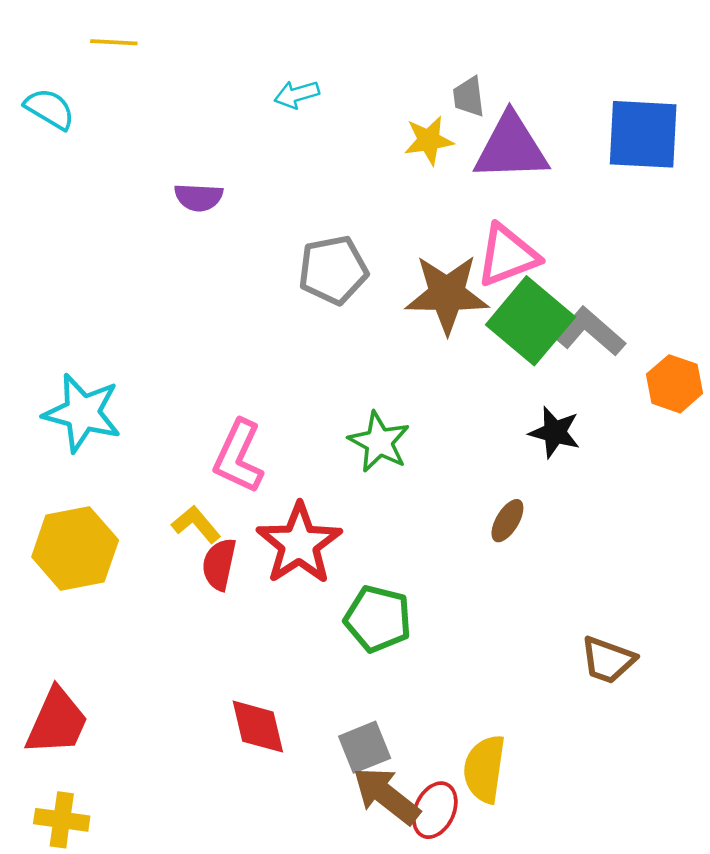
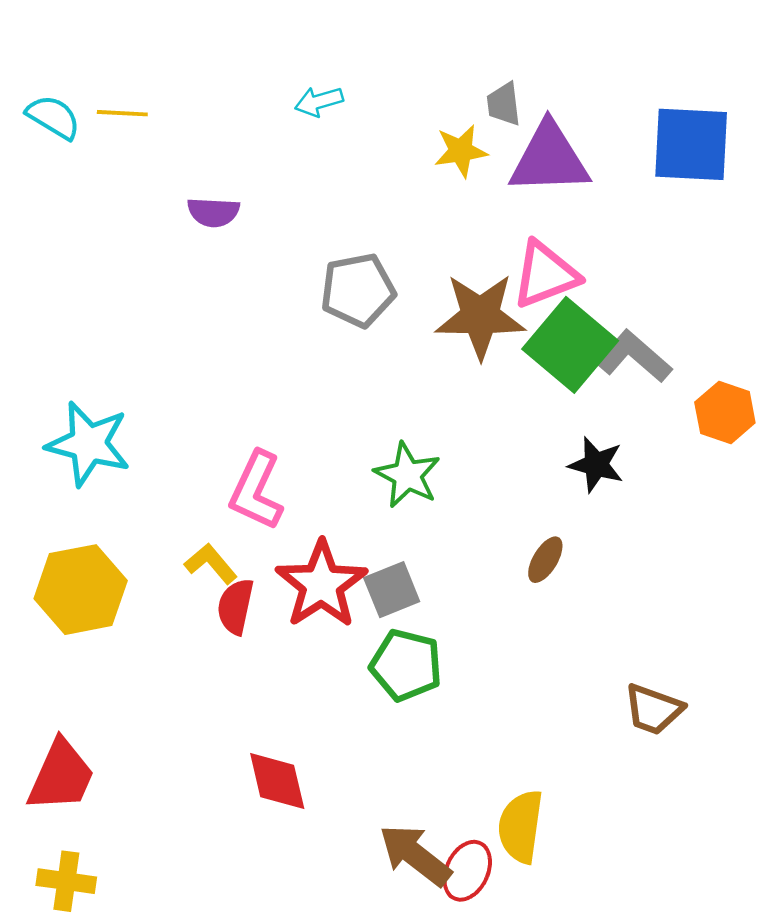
yellow line: (114, 42) -> (122, 113), moved
gray square: (365, 747) -> (392, 590), moved

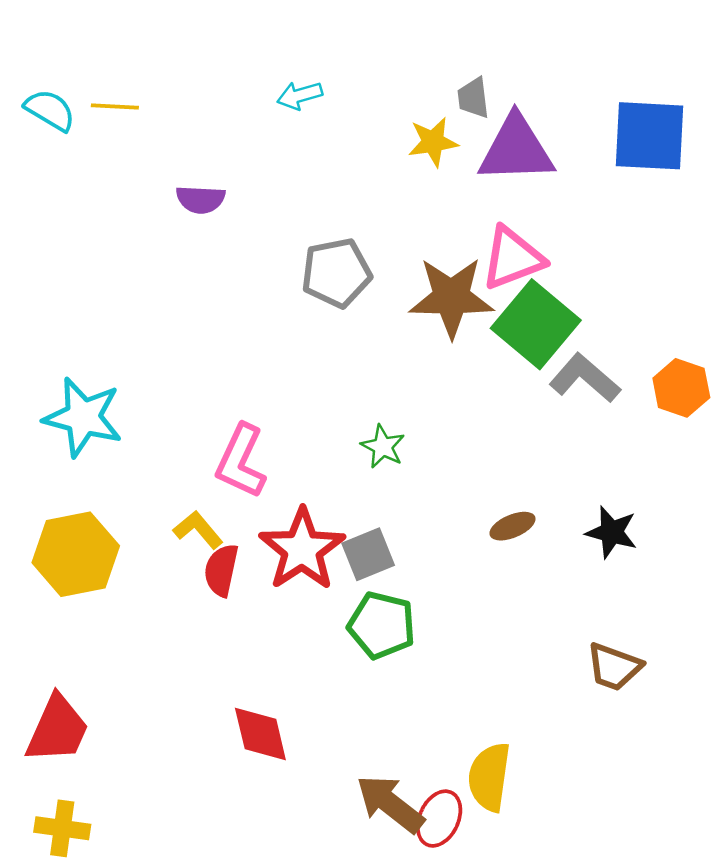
gray L-shape: (634, 357) -> (585, 378), moved
black star: (596, 465) -> (612, 532), moved
green star: (407, 475) -> (383, 447), size x0.7
brown ellipse: (545, 560) -> (512, 526), turned 36

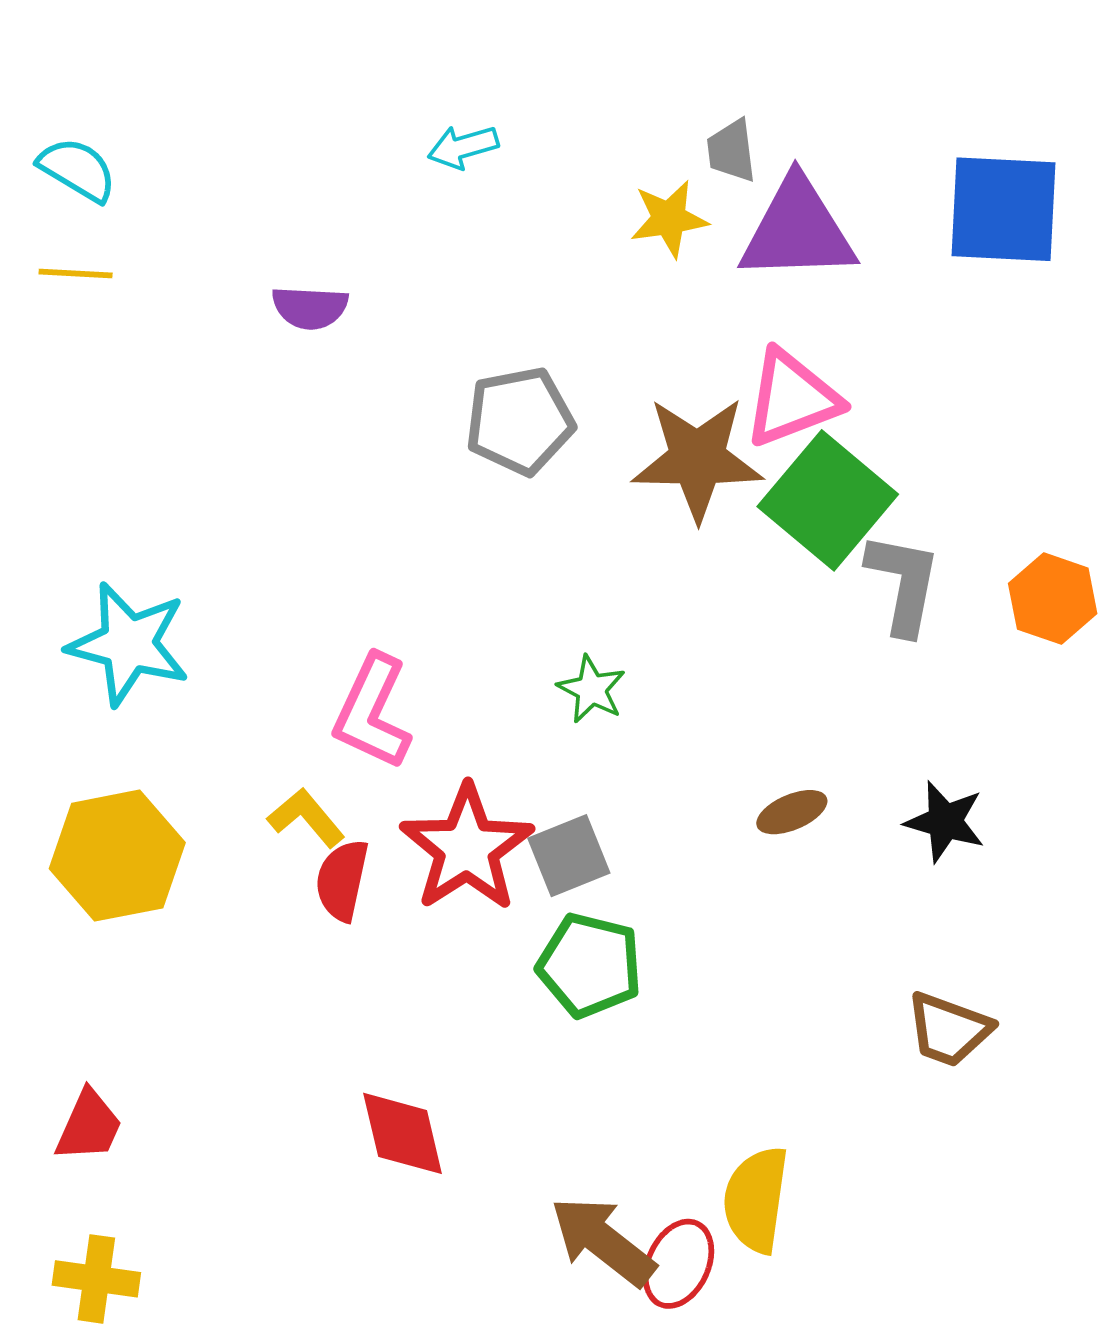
yellow line: (115, 106) -> (76, 274), moved
gray L-shape: (585, 378) -> (903, 583), turned 60
red trapezoid: (57, 729) -> (89, 1126), size x0.7

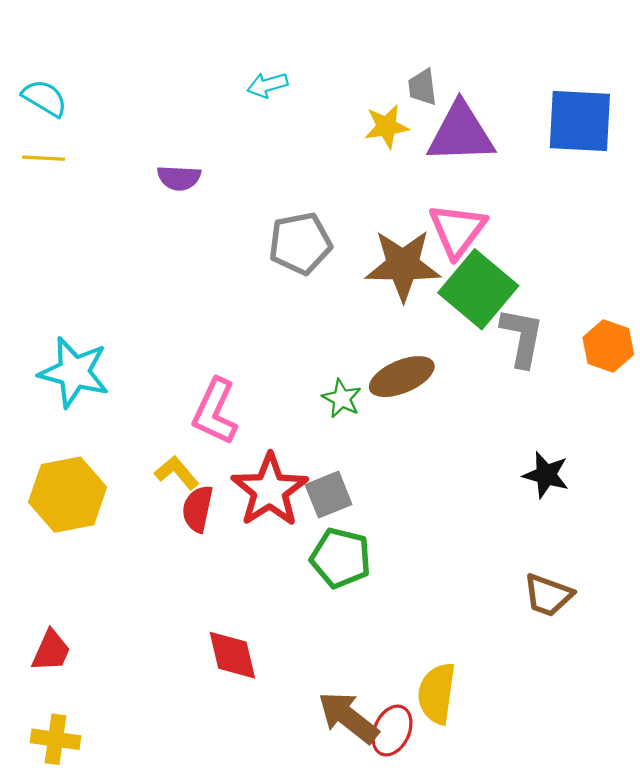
pink triangle: (792, 398) -> (457, 230), turned -32
brown ellipse: (792, 812) -> (402, 377), moved, size x1.6

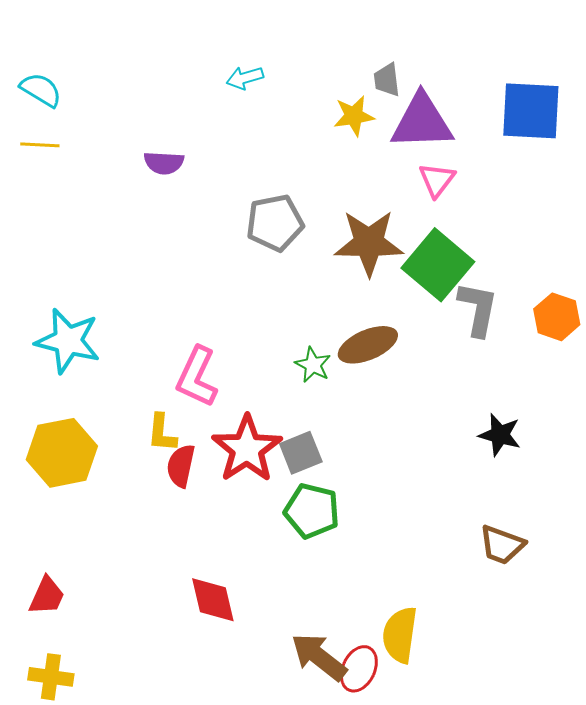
pink triangle: (457, 230) -> (437, 180), moved, size x0.7
yellow L-shape: (177, 473) -> (162, 433), turned -135

